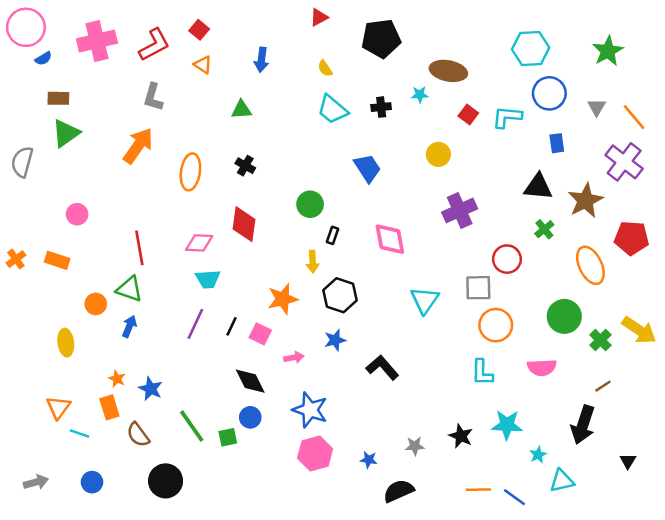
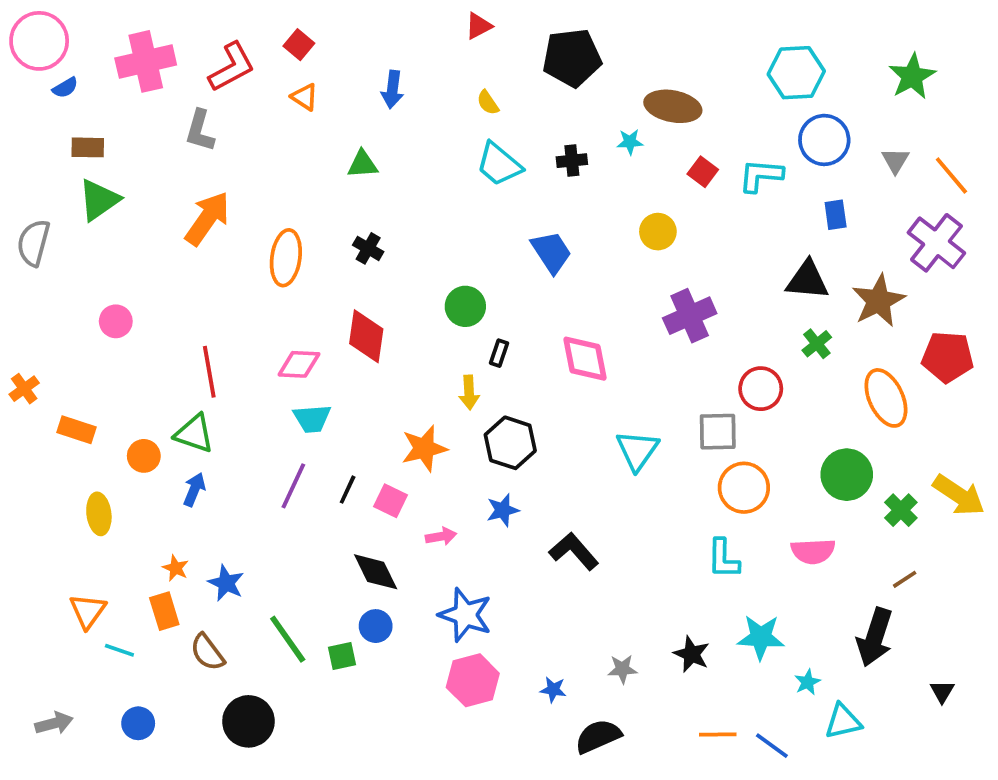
gray L-shape: (153, 97) -> (200, 131), moved
orange rectangle: (57, 260) -> (76, 430), moved

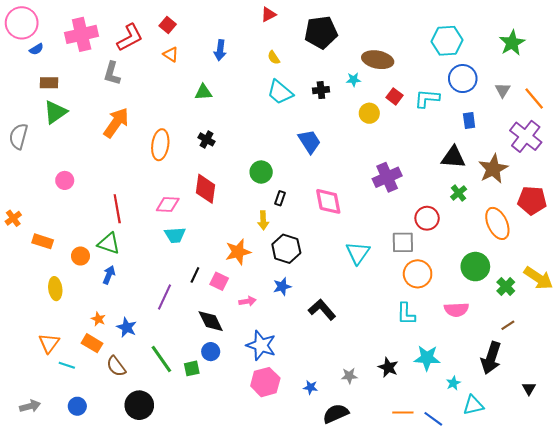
yellow circle: (658, 232) -> (369, 113), moved
purple line: (293, 486) -> (164, 297), moved
orange rectangle: (164, 611) -> (92, 343), turned -42

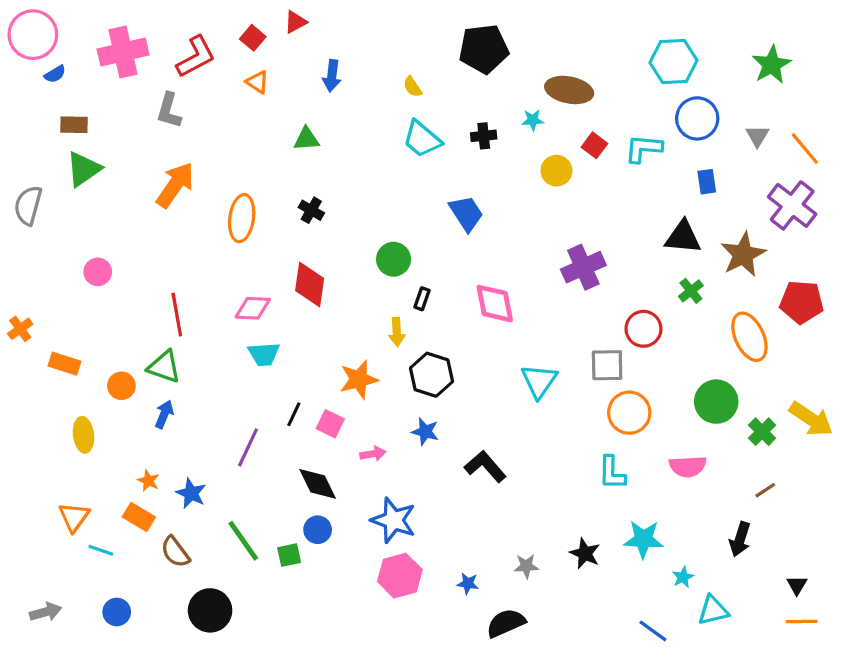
red triangle: (268, 14) -> (295, 22), moved
blue star: (282, 286) -> (425, 432), turned 30
black arrow: (491, 358) -> (740, 539), size x0.7
orange line: (403, 413) -> (802, 621), moved

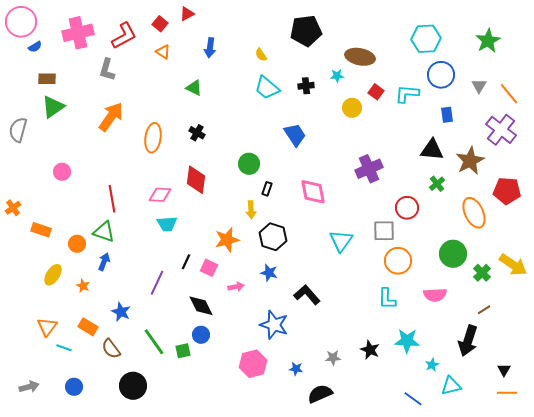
green triangle: (307, 139) -> (194, 88), turned 30
yellow ellipse: (83, 435) -> (53, 275), turned 40
orange star: (148, 481) -> (83, 286), moved
blue star: (394, 520) -> (274, 325), moved
black arrow: (740, 539) -> (468, 341), size x1.4

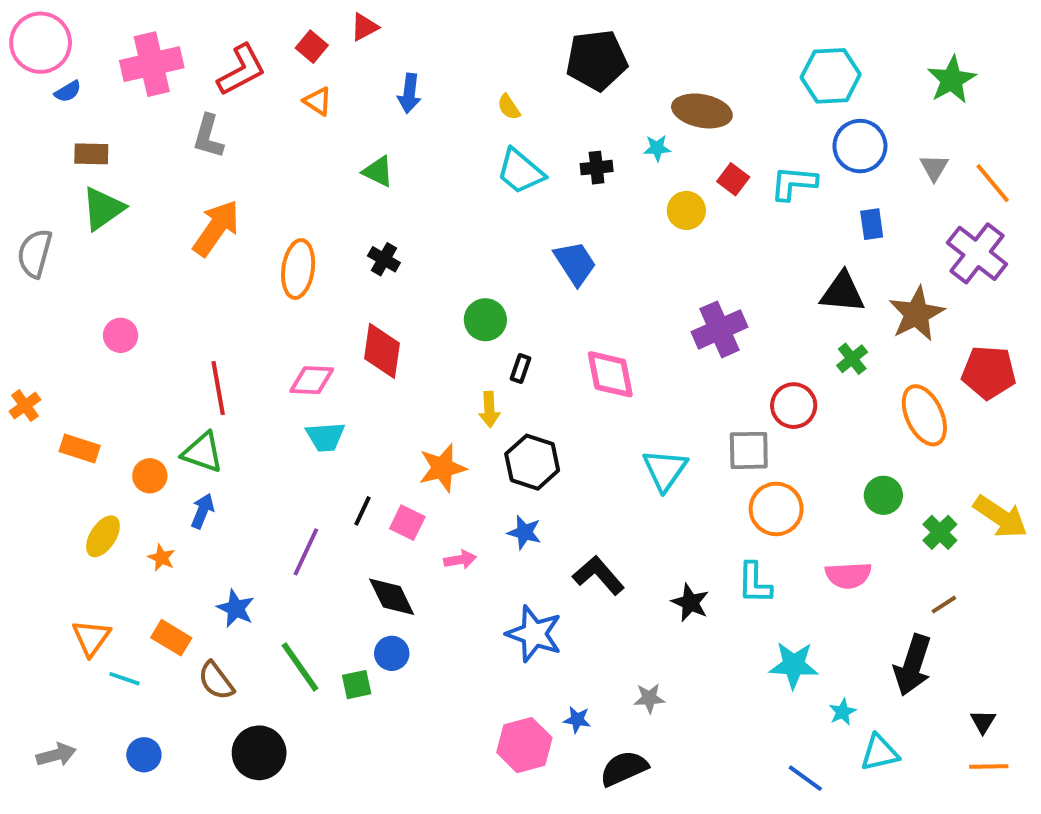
green circle: (453, 254) -> (883, 495), size x0.7
black star: (370, 350) -> (690, 603), moved
pink hexagon: (253, 364) -> (524, 745), moved

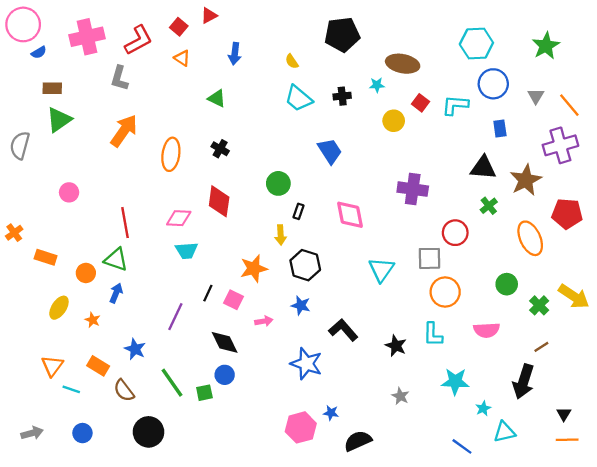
purple cross: (977, 253) -> (560, 145), turned 36
purple cross: (720, 329) -> (413, 189), turned 32
gray star: (649, 698) -> (400, 396), moved, turned 30

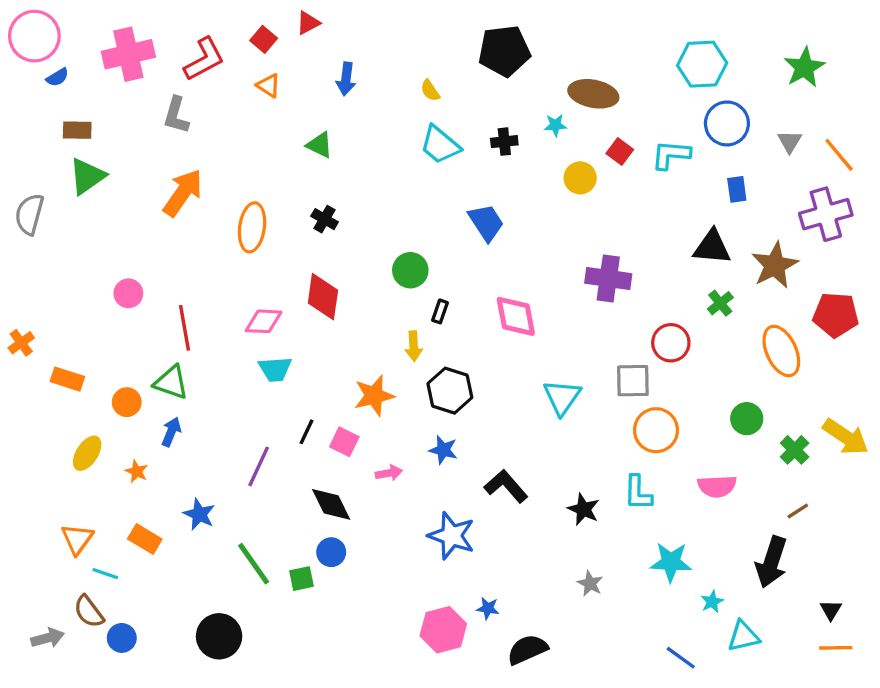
pink circle: (69, 192) -> (128, 293), moved
brown semicircle: (124, 390) -> (89, 612), moved

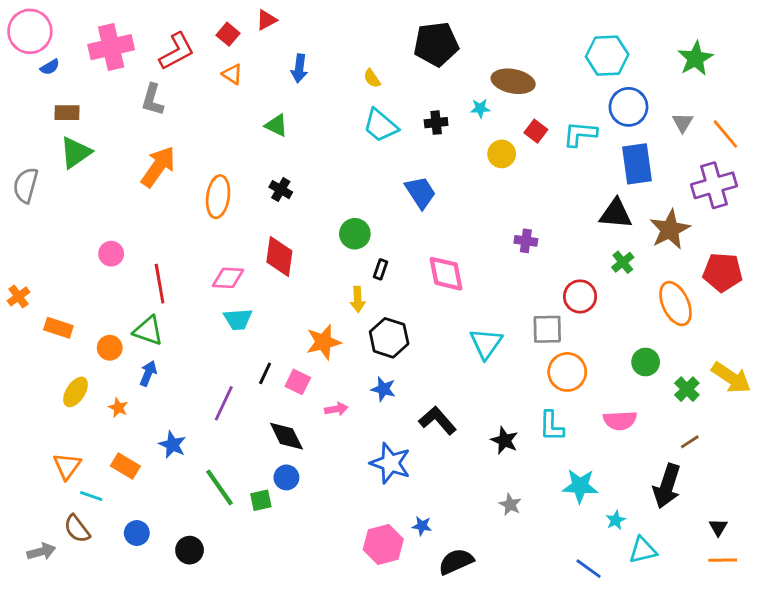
blue rectangle: (737, 189) -> (637, 164), size x1.8
purple cross: (608, 278) -> (526, 241), size x0.6
black circle: (219, 636) -> (190, 550), size x0.7
blue circle: (122, 638) -> (137, 533), moved

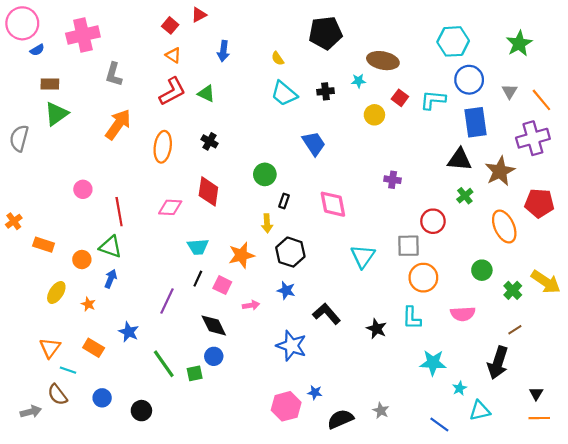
red L-shape: (177, 51) -> (172, 91), moved
cyan trapezoid: (238, 319) -> (198, 247), moved
gray star: (510, 505) -> (381, 411), moved

